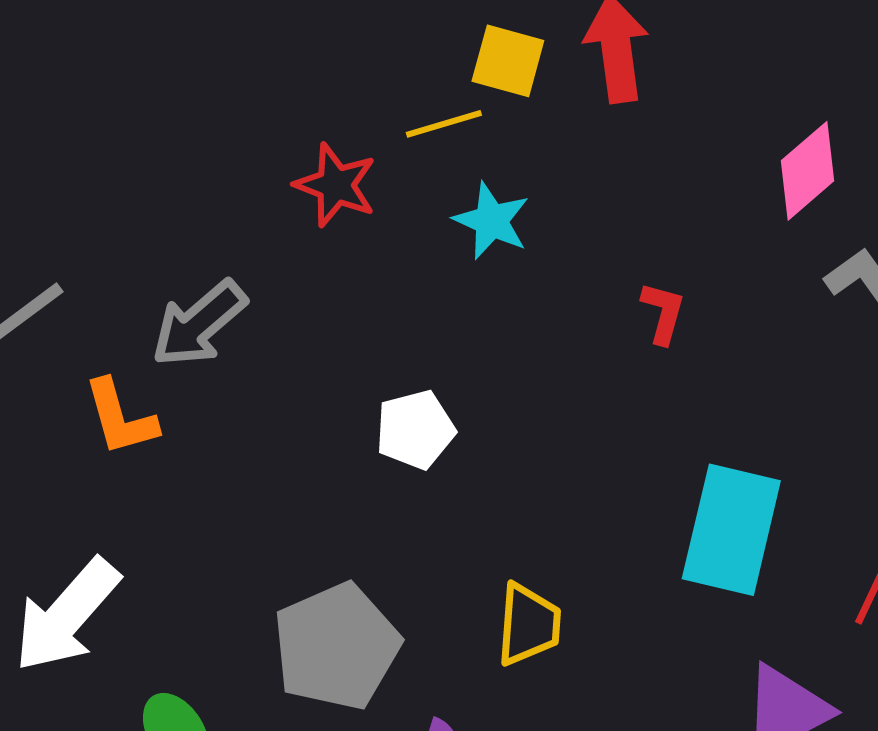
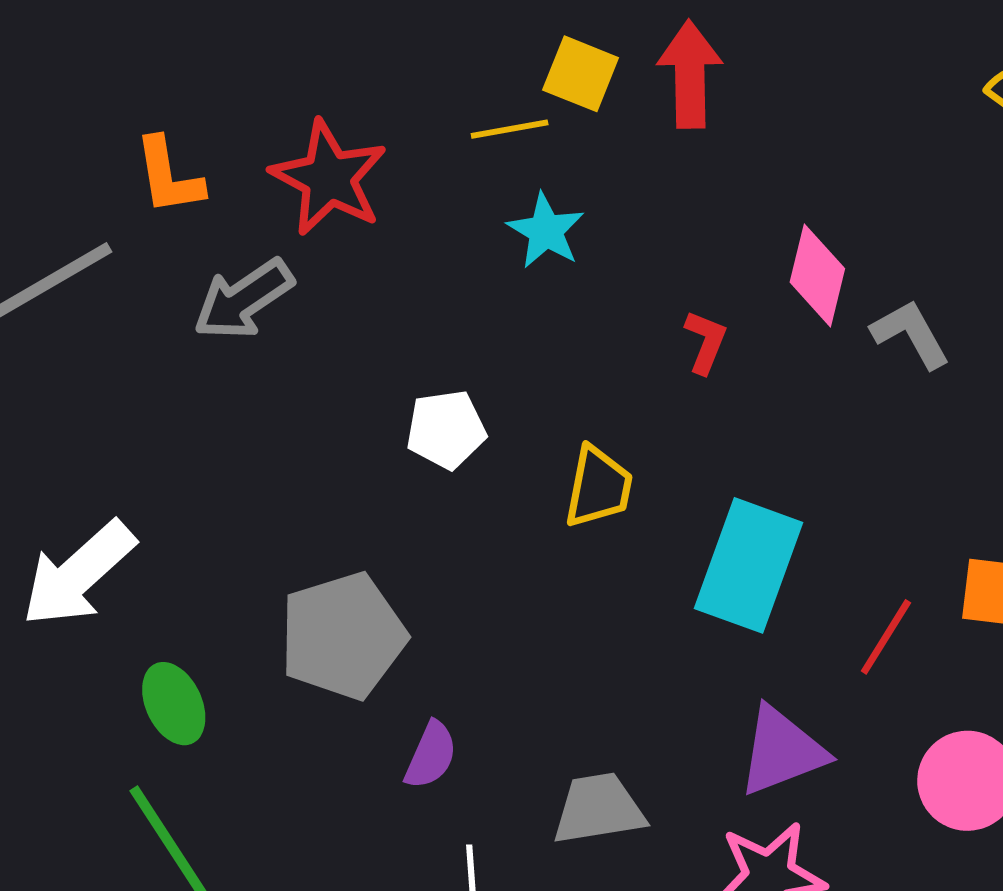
pink diamond: (807, 171) -> (817, 275), moved, turned -42
red star: (336, 185) -> (329, 178), moved, size x1.4
orange L-shape: (120, 417) -> (169, 176), moved
yellow trapezoid: (529, 624) -> (598, 487), moved

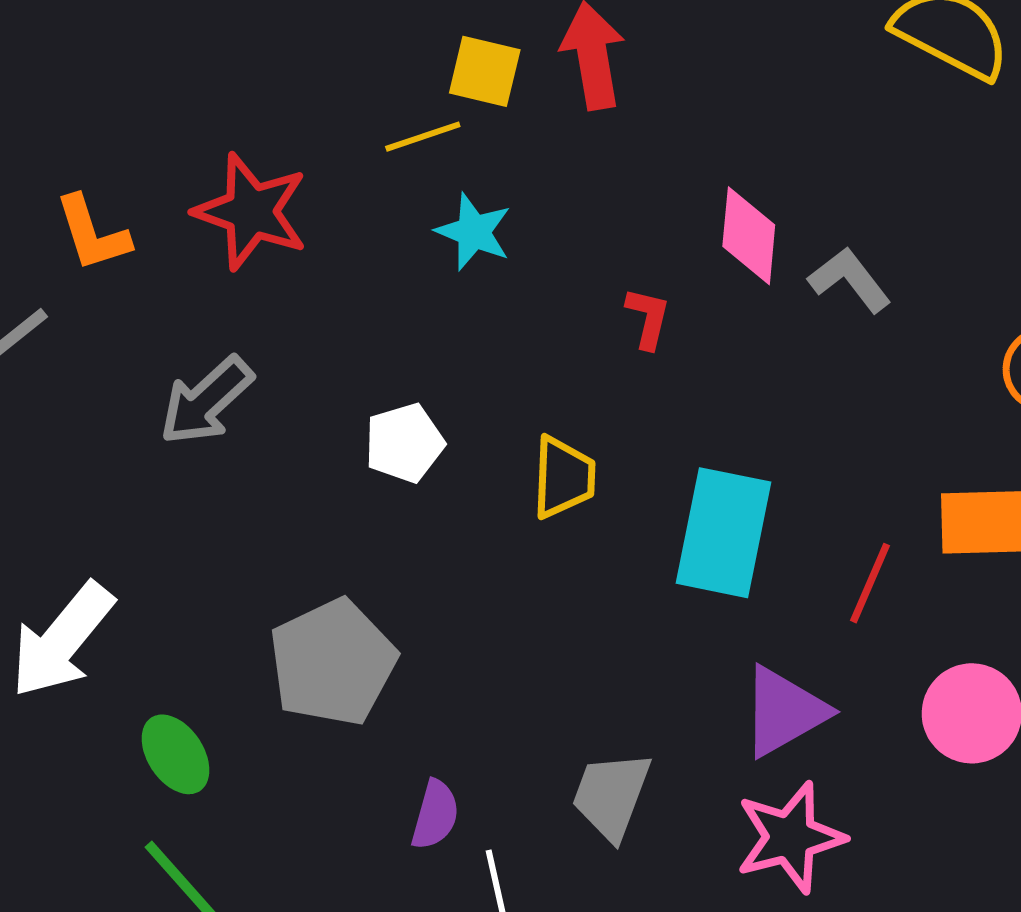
gray arrow: (243, 299) -> (206, 401), moved
purple semicircle: (431, 755) -> (435, 815), moved
gray trapezoid: (599, 809) -> (611, 796), turned -52

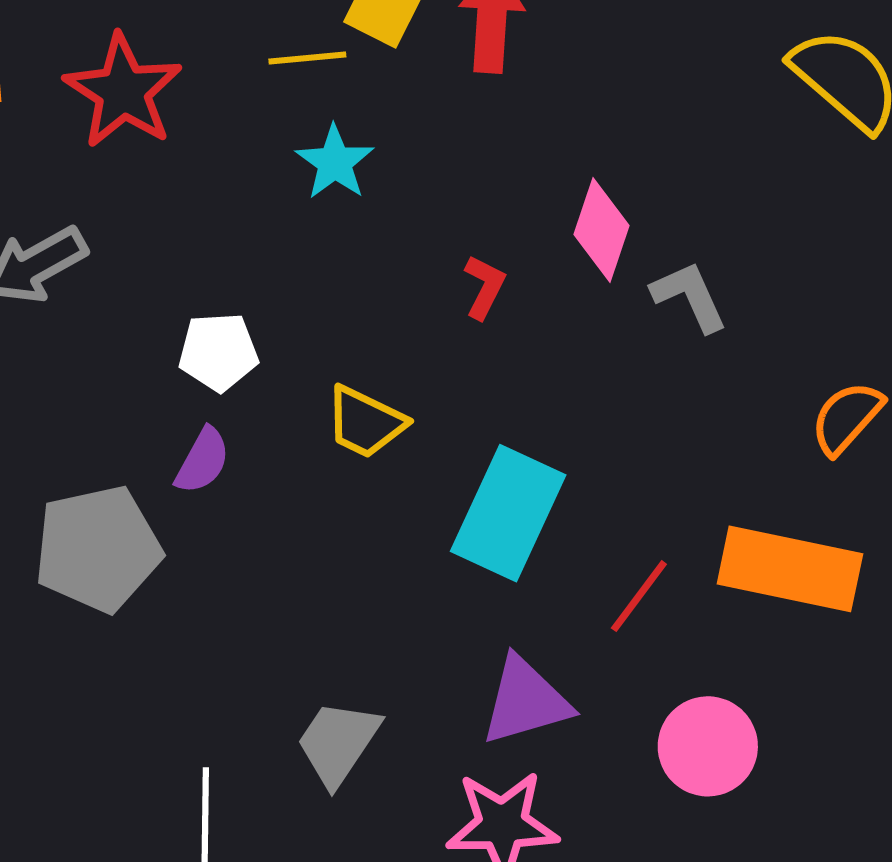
yellow trapezoid: (564, 477) -> (365, 422), turned 100
purple semicircle: (435, 815) -> (203, 461), moved

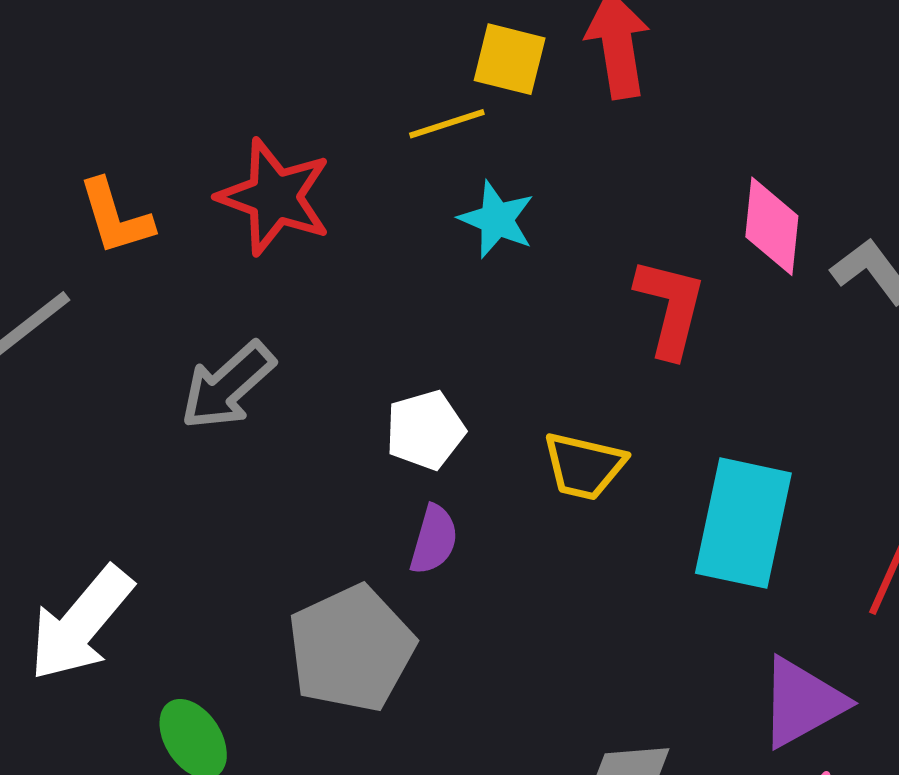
red L-shape: (484, 287) -> (670, 308), size x1.6

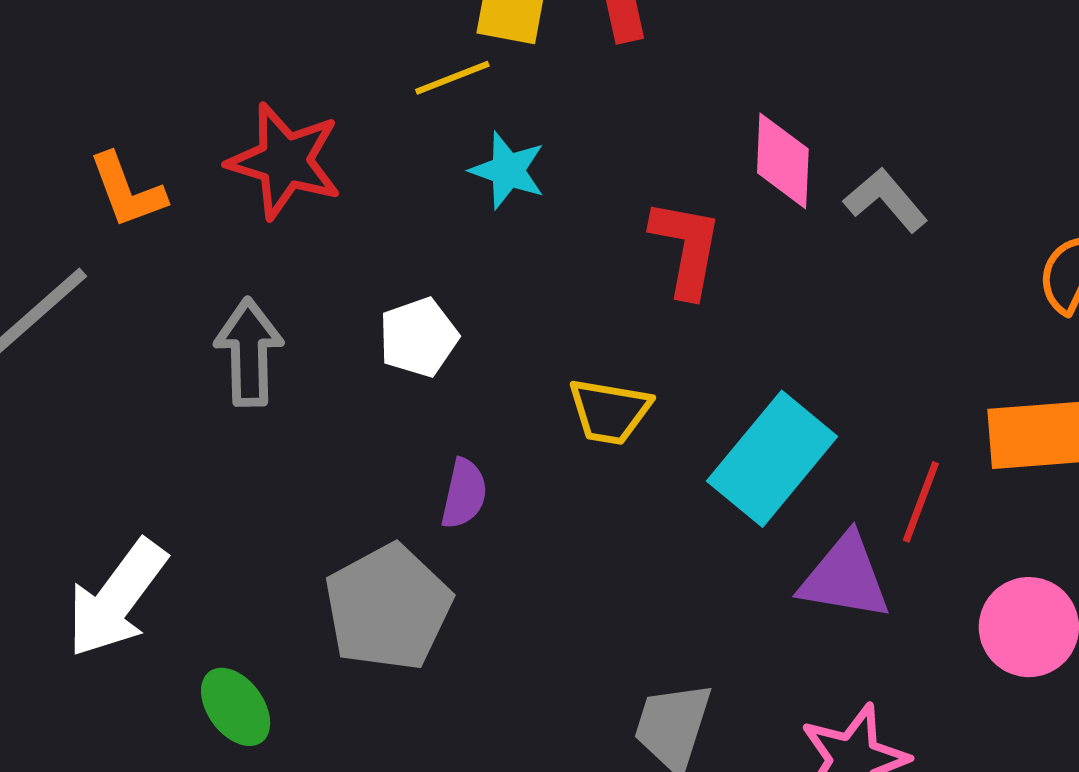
gray arrow: (228, 386) -> (249, 352), turned 134
white pentagon: (425, 430) -> (418, 337), moved
cyan rectangle: (743, 523) -> (772, 459), turned 31
purple triangle: (802, 702) -> (845, 577), moved, turned 42

